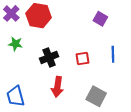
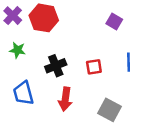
blue trapezoid: (16, 96) -> (23, 93), moved

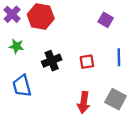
red arrow: (65, 99) -> (84, 102), moved
gray square: (109, 110) -> (116, 99), moved

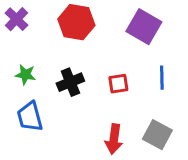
red hexagon: (41, 17) -> (76, 22), moved
purple square: (106, 20) -> (144, 27), size x1.6
green star: (16, 46) -> (25, 75), moved

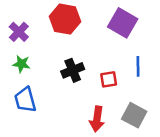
purple cross: (16, 19) -> (19, 32), moved
black cross: (70, 82) -> (73, 70), moved
red square: (118, 84) -> (109, 79), moved

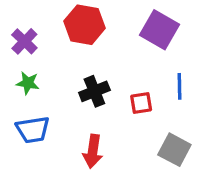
blue trapezoid: (25, 100) -> (33, 130), turned -84
red arrow: (97, 119) -> (93, 151), moved

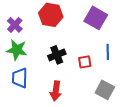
green star: (28, 83) -> (17, 50), size x1.5
blue trapezoid: (33, 130) -> (20, 78), turned 100

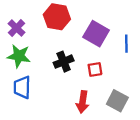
purple square: (96, 18) -> (96, 34), moved
blue line: (108, 52) -> (126, 44), moved
red arrow: (56, 91) -> (83, 102), moved

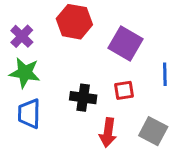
blue line: (126, 44) -> (165, 74), moved
black cross: (64, 62) -> (83, 98), moved, turned 30

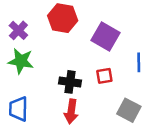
blue trapezoid: (29, 114) -> (18, 109), moved
red arrow: (108, 133) -> (71, 111), moved

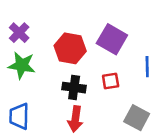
red hexagon: (63, 18) -> (70, 48), moved

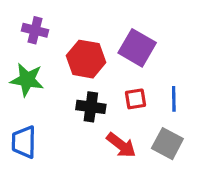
purple cross: (19, 33) -> (35, 30), moved, turned -30
blue line: (147, 67) -> (174, 99), moved
red arrow: (75, 119) -> (121, 145), moved, turned -60

